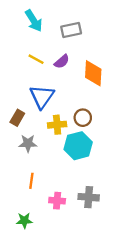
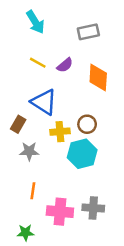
gray rectangle: (71, 30) -> (88, 32), moved
blue triangle: (42, 97) -> (44, 102), turned -32
pink cross: (57, 201) -> (60, 212), size x1.5

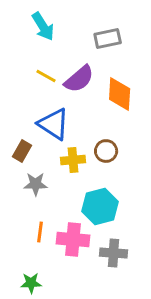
purple semicircle: (65, 65) -> (79, 79), size x1.5
cyan hexagon: (82, 154) -> (100, 207), moved
pink cross: (60, 212) -> (73, 240), moved

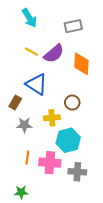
yellow cross: (73, 160) -> (52, 118), moved

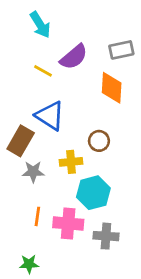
gray rectangle: (73, 26) -> (121, 50), moved
purple semicircle: (54, 54) -> (74, 57), moved
brown rectangle: (15, 103) -> (21, 141), size x1.5

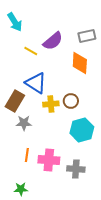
cyan arrow: (40, 25) -> (15, 22), moved
yellow cross: (71, 162) -> (51, 104), moved
cyan hexagon: (93, 193) -> (82, 130), moved

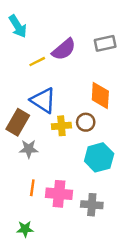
yellow line: (31, 51) -> (37, 62), turned -56
orange diamond: (80, 63) -> (100, 96), moved

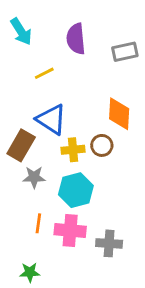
purple semicircle: (64, 49) -> (76, 39), moved, turned 125
cyan hexagon: (99, 157) -> (76, 190), moved

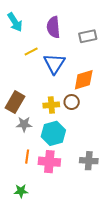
orange diamond: (119, 114) -> (84, 80), turned 70
blue triangle: (51, 119) -> (54, 64), moved, turned 30
gray cross: (109, 243) -> (89, 161), moved

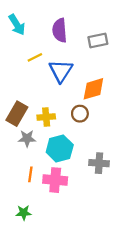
yellow cross: (51, 105) -> (46, 117), moved
gray cross: (89, 161) -> (99, 163), moved

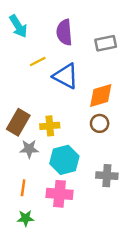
blue triangle: (61, 71) -> (66, 76), turned -35
brown circle: (80, 114) -> (100, 123), moved
orange line: (30, 174) -> (23, 188), moved
green star: (24, 213) -> (25, 218), moved

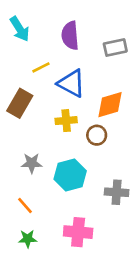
brown rectangle: (18, 122) -> (20, 103), moved
brown circle: (100, 123) -> (97, 135), moved
yellow cross: (50, 126) -> (66, 121), moved
orange line: (23, 188) -> (25, 206), turned -49
pink cross: (59, 194) -> (78, 232), moved

